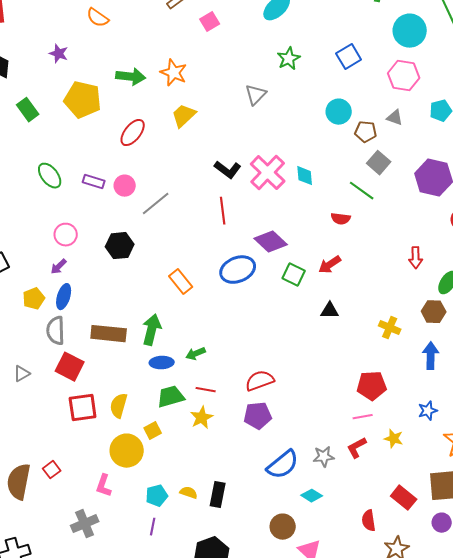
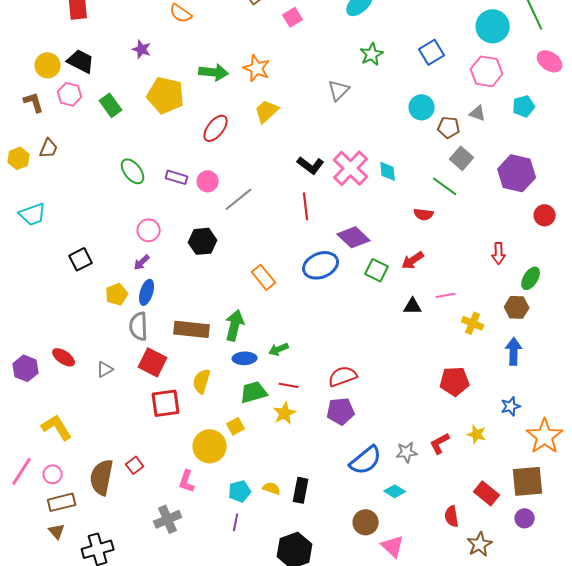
yellow semicircle: (119, 406) -> (202, 381), moved
pink line: (363, 417) -> (446, 295), moved

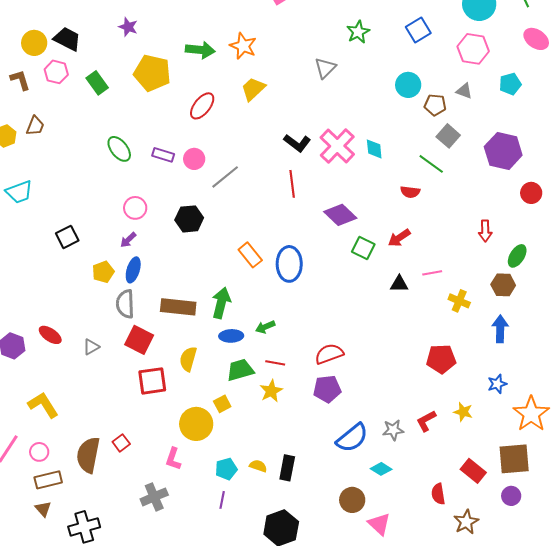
blue ellipse: (321, 265) -> (289, 264), moved, turned -68

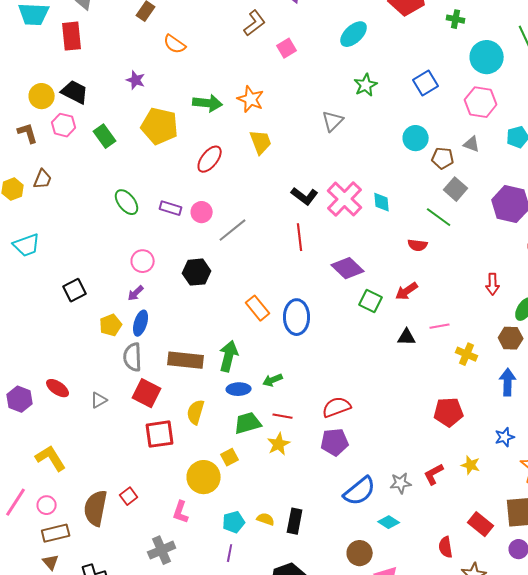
yellow trapezoid: (253, 89) -> (261, 142), turned 112

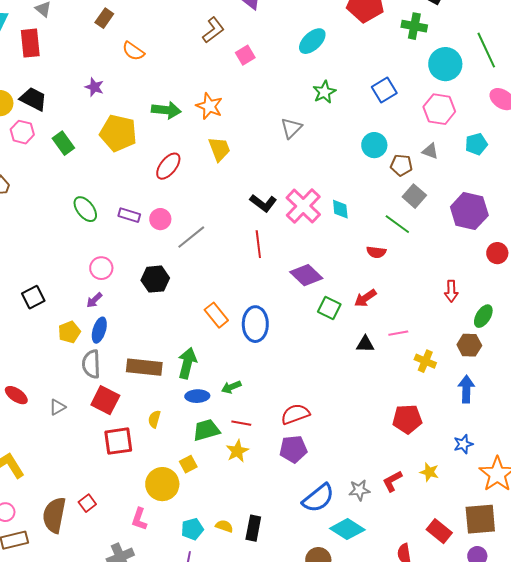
green cross: (456, 19) -> (414, 26), size x1.4
yellow semicircle: (196, 412) -> (154, 419), size x0.7
cyan diamond: (389, 522) -> (347, 529), size x1.6

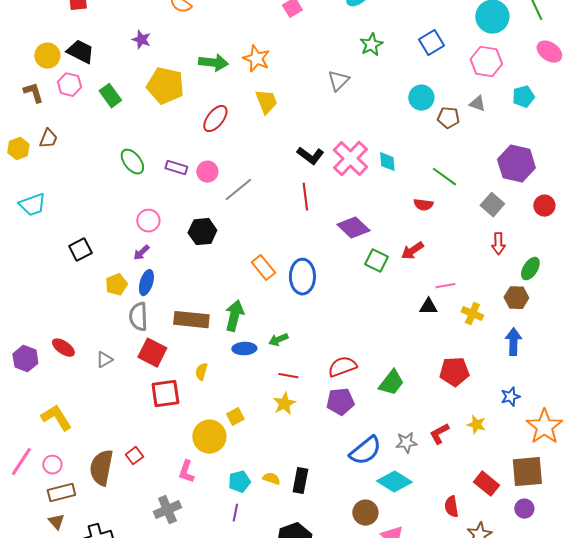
gray square: (414, 196) -> (492, 205), moved
black triangle: (365, 344) -> (428, 307), moved
green trapezoid: (206, 430) -> (391, 383), moved, turned 144

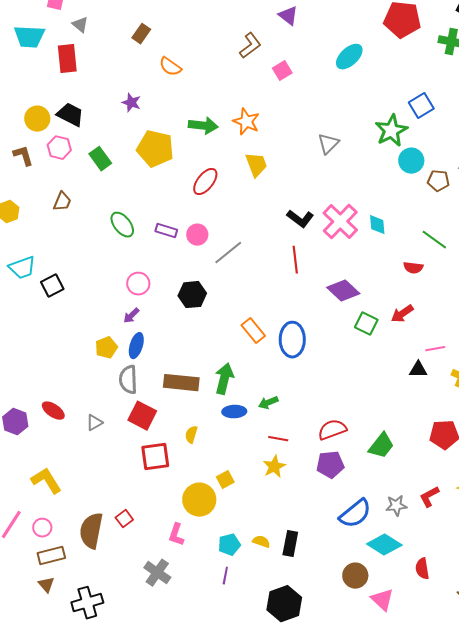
green star: (371, 45) -> (391, 131), moved, size x1.4
brown trapezoid: (48, 139) -> (62, 202), moved
black square: (80, 250) -> (52, 286), moved
red semicircle: (451, 507) -> (422, 569), moved
gray cross: (167, 510) -> (157, 573), turned -32

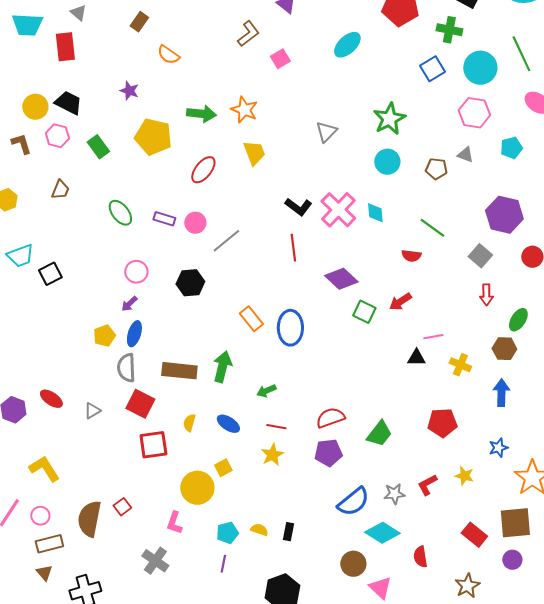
blue square: (421, 106) -> (432, 69), moved
cyan circle: (411, 161) -> (387, 162), moved
blue ellipse: (234, 412) -> (228, 424), moved, turned 35
black rectangle: (290, 544) -> (288, 532), size x0.7

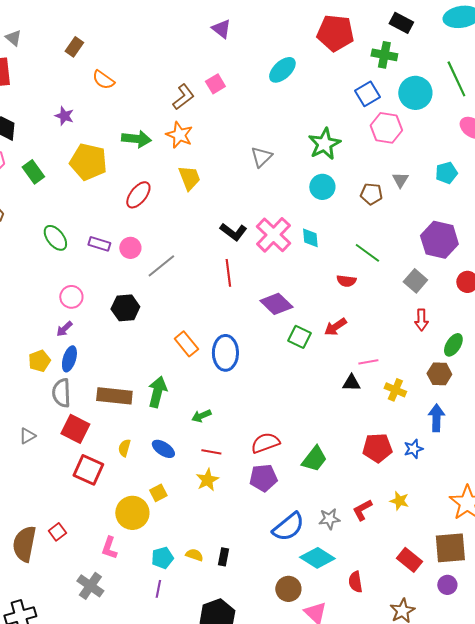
brown L-shape: (248, 34) -> (183, 97), moved
pink hexagon: (474, 113) -> (386, 128), moved
gray triangle: (465, 155) -> (400, 180), turned 42
red square: (153, 445) -> (88, 470), turned 32
blue star: (498, 448) -> (413, 449), moved

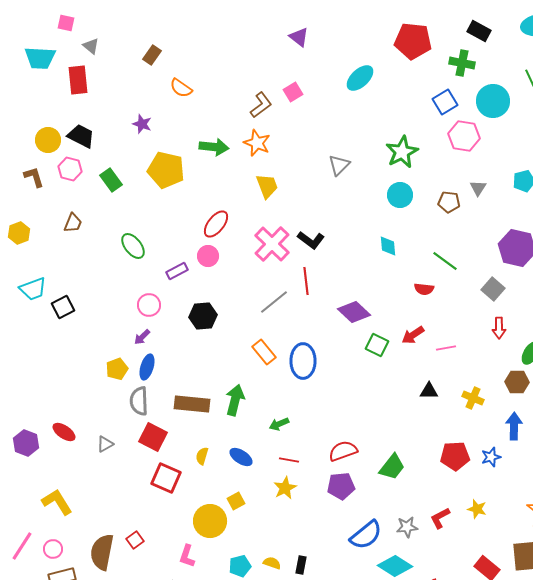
red ellipse: (138, 195) -> (216, 224), moved
pink cross: (273, 235) -> (272, 244), moved
purple rectangle: (99, 244) -> (177, 271), moved, turned -45
gray line: (161, 266) -> (274, 302), moved
pink line: (368, 362) -> (446, 348), moved

